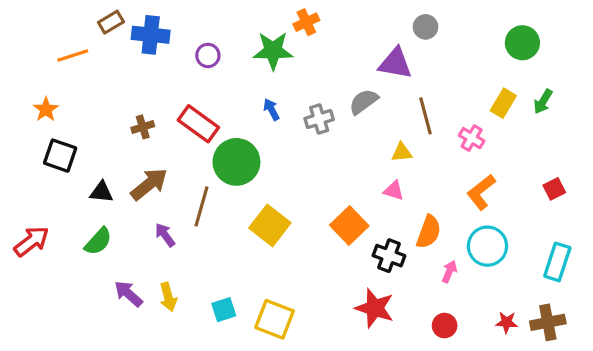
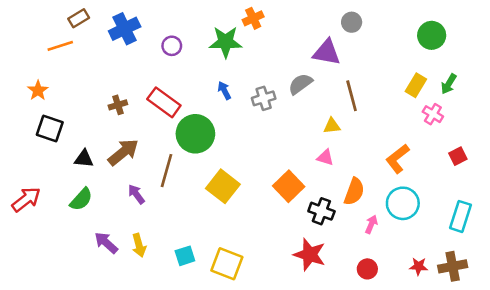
brown rectangle: (111, 22) -> (79, 18), moved
blue cross: (151, 35) -> (125, 29), turned -32
pink cross: (472, 138) -> (433, 114), moved

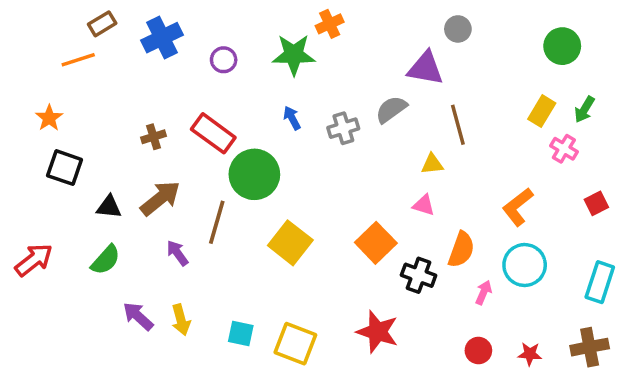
red star: (310, 255) -> (378, 332), moved
cyan square: (185, 256) -> (241, 333), turned 30
red star: (419, 266) -> (530, 354), moved

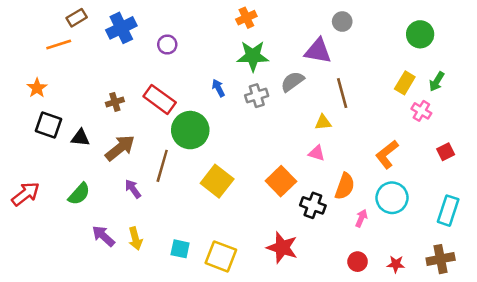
green star: (294, 55) -> (253, 56), moved
black triangle: (109, 207) -> (80, 138), moved

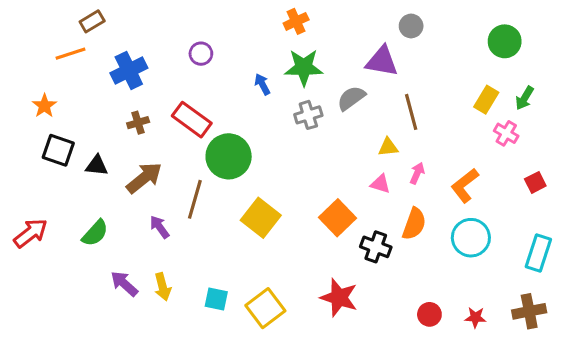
blue cross: (121, 28) -> (129, 70), moved
blue arrow: (218, 88) -> (262, 84), moved
pink arrow: (361, 218) -> (417, 173), moved
yellow square: (221, 256) -> (265, 308), turned 32

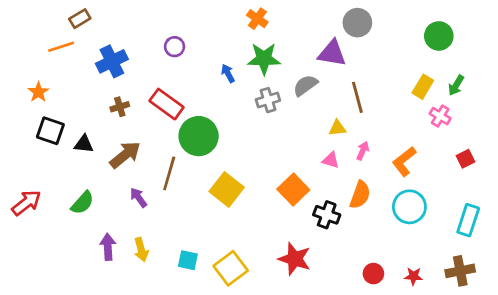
orange cross: (296, 21) -> (257, 19), turned -30
gray circle: (411, 26) -> (357, 23), size x1.4
purple arrow: (124, 284) -> (108, 247), turned 45

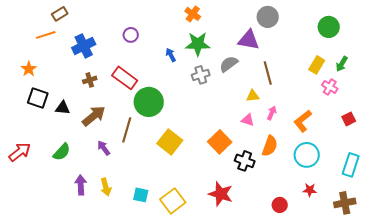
red star: (413, 276) -> (310, 190), moved

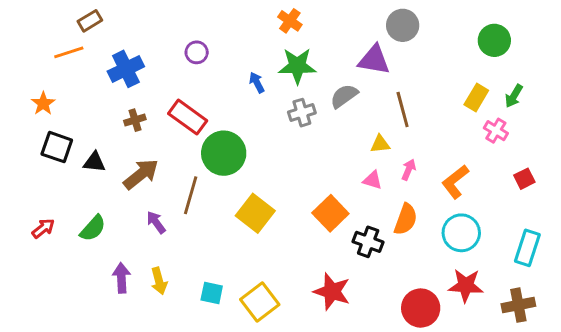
red arrow: (20, 152) -> (43, 228), moved, size x0.7
red star: (310, 190) -> (466, 285), size x1.6
red circle: (280, 205) -> (421, 308), size x1.6

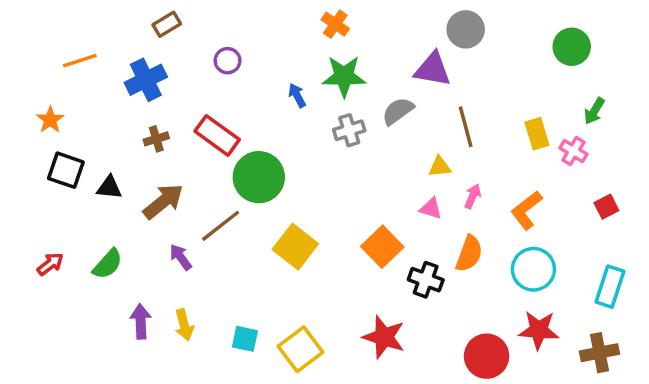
brown rectangle: (90, 21) -> (167, 24), moved
yellow rectangle: (476, 97) -> (537, 134), moved, turned -48
brown line: (191, 195) -> (221, 226), turned 36

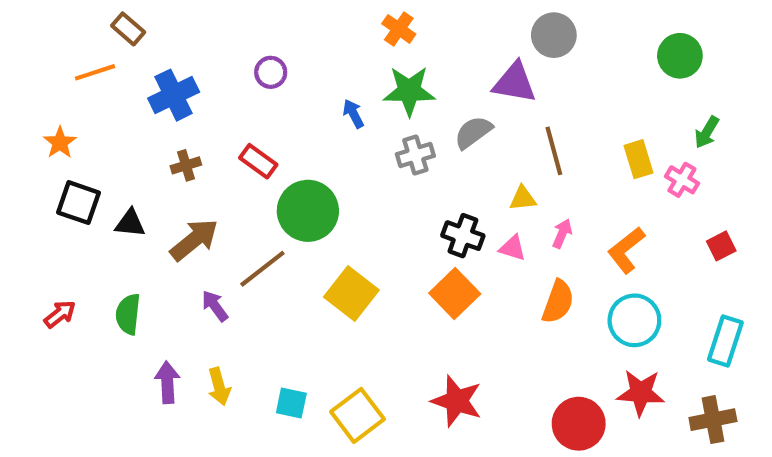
brown rectangle: (167, 24) -> (128, 29), moved, turned 72
red rectangle: (217, 135) -> (258, 161), size x0.7
green semicircle: (108, 264) -> (128, 314), turned 144
black cross: (426, 280) -> (463, 236), moved

